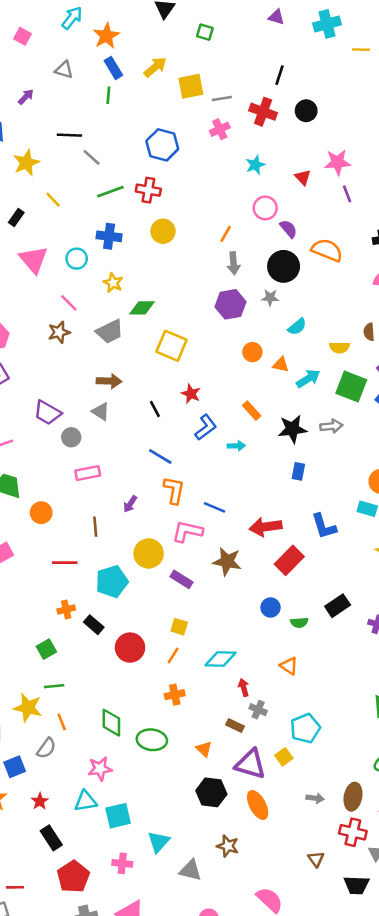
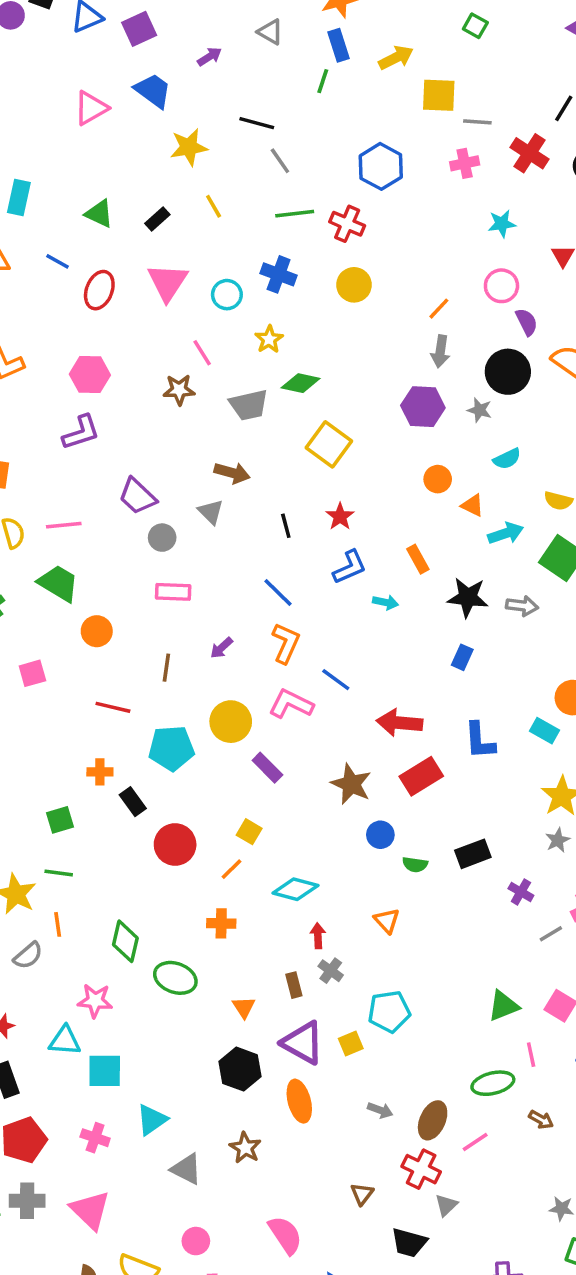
brown star: (227, 561) -> (351, 784), moved
brown rectangle: (235, 726) -> (294, 985), turned 36

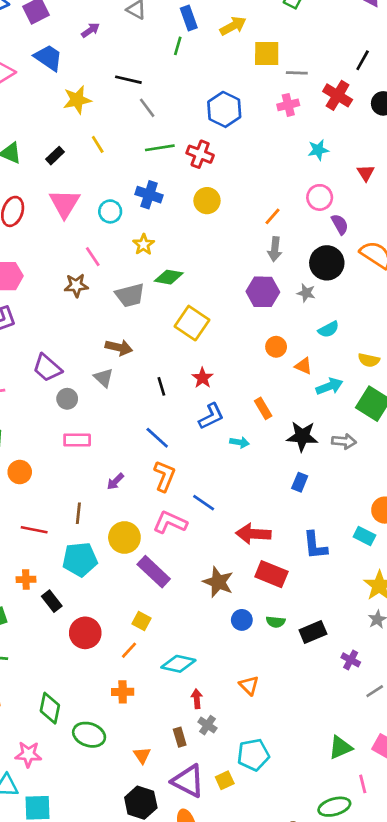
brown line: (166, 668) -> (78, 513), moved
purple rectangle: (267, 768) -> (154, 572), size x1.4
red rectangle: (421, 776) -> (271, 574), turned 56
green semicircle: (415, 865) -> (276, 622), moved

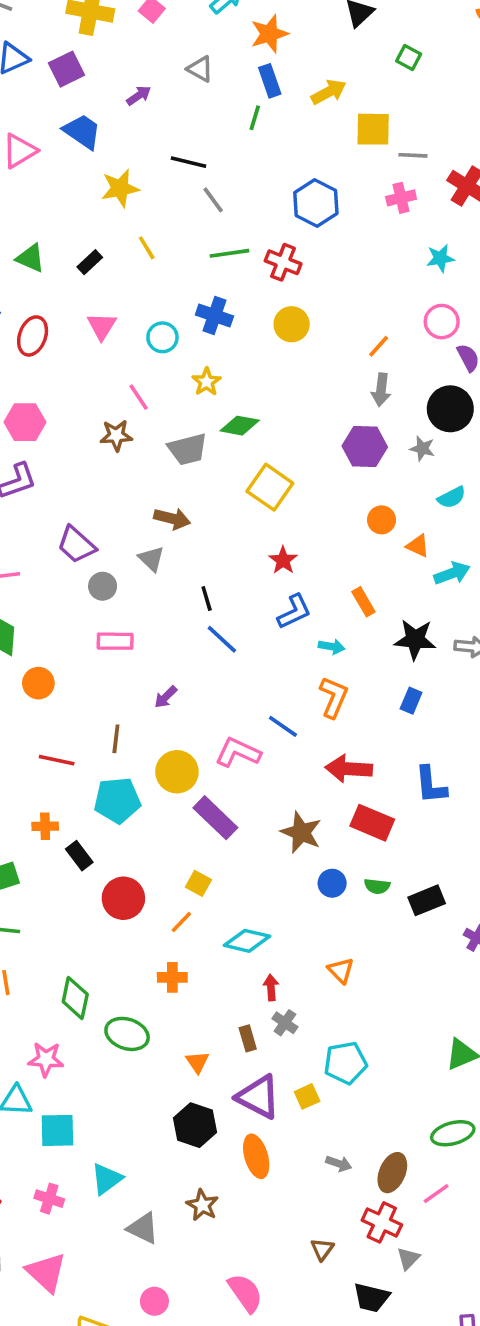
pink triangle: (65, 203) -> (102, 326), size x0.7
black line: (161, 386) -> (207, 599), moved
orange L-shape: (164, 476) -> (334, 697), moved

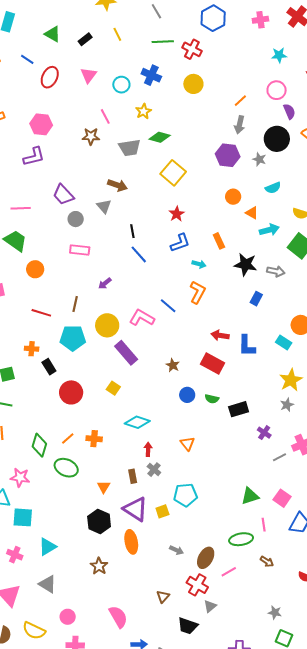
blue rectangle: (411, 701) -> (256, 299), moved
red arrow: (349, 769) -> (220, 335), moved, size x0.7
brown star: (301, 832) -> (173, 365), size x0.6
orange line: (181, 922) -> (68, 439), moved
gray triangle: (143, 1228) -> (47, 584), moved

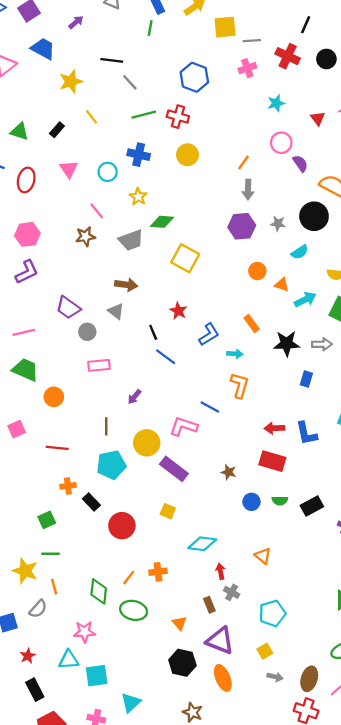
black circle: (277, 139) -> (314, 216), moved
red star: (177, 214) -> (178, 311), moved
red line: (41, 313) -> (57, 448), moved
yellow square: (162, 511) -> (265, 651), moved

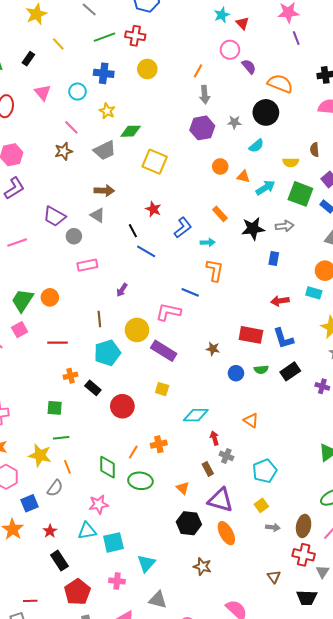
red triangle: (318, 118) -> (243, 23), moved
green trapezoid: (25, 370) -> (22, 300), moved, turned -75
red arrow: (274, 428) -> (280, 301), moved
blue L-shape: (306, 434) -> (283, 338), moved
green square: (47, 520) -> (55, 408), turned 35

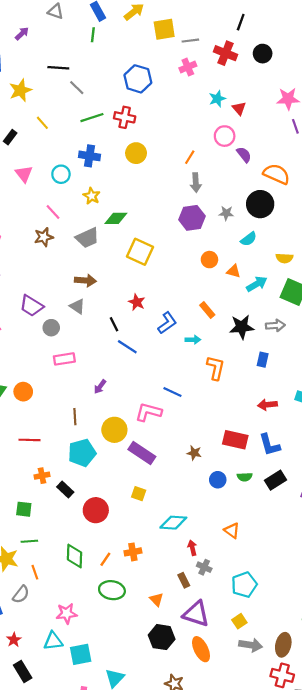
orange L-shape: (215, 270) -> (216, 368), moved
green diamond: (108, 467) -> (75, 556), moved
gray arrow: (273, 527) -> (251, 645), size x1.5

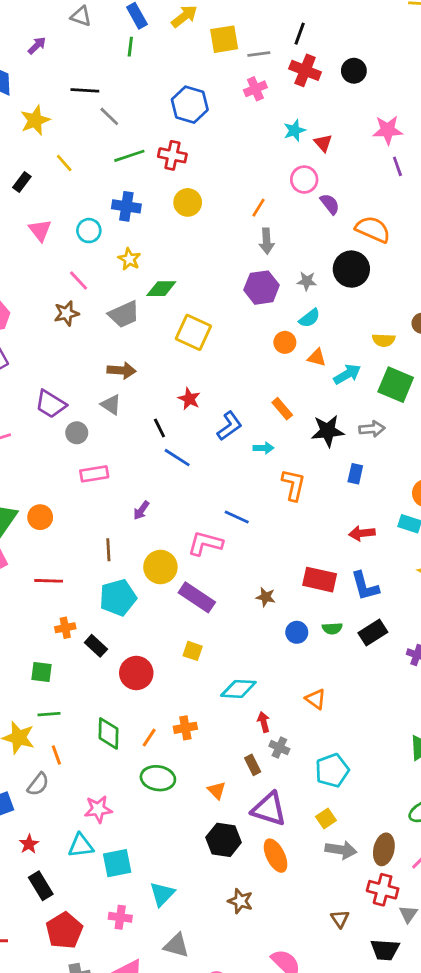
black line: (241, 22) -> (300, 34), moved
cyan semicircle: (249, 239) -> (309, 318), moved

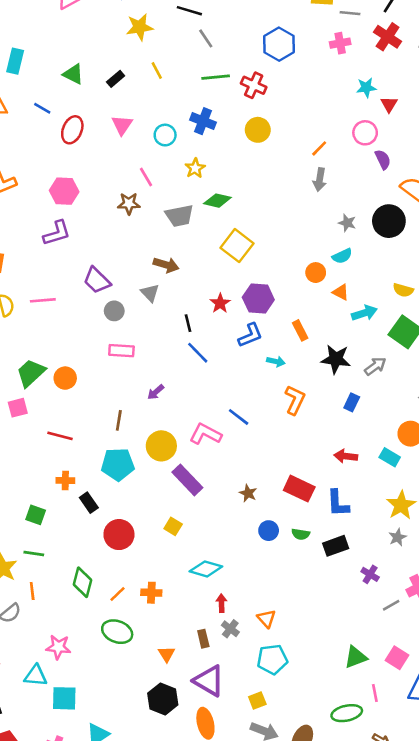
purple hexagon: (262, 288) -> (258, 299), moved
gray arrow: (372, 429) -> (375, 366), turned -45
orange triangle: (316, 699) -> (266, 619), moved

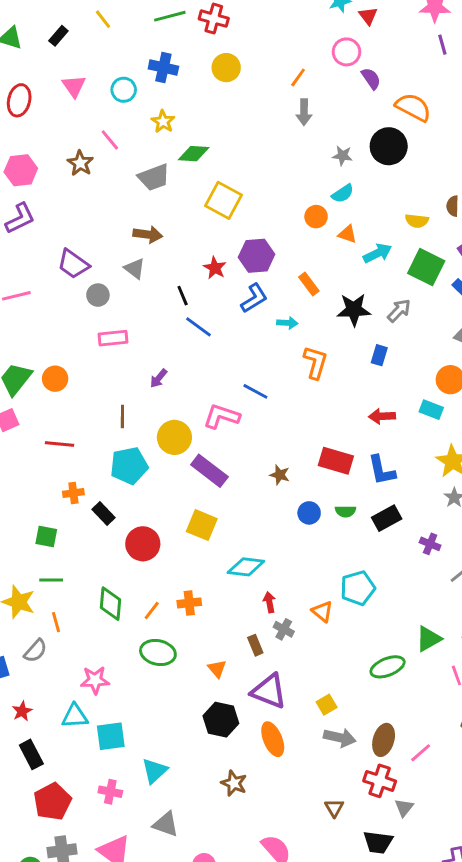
brown star: (129, 204) -> (80, 163), moved, turned -30
yellow square: (173, 526) -> (202, 525), size x1.5
cyan pentagon: (272, 659) -> (358, 588), moved
green ellipse: (347, 713) -> (388, 667), moved

